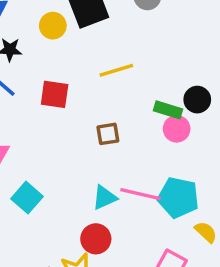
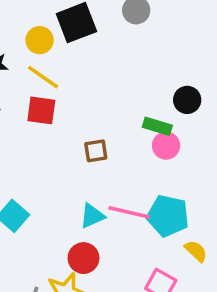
yellow line: (116, 70) -> (43, 77), moved, turned 52
black circle: (197, 100) -> (187, 100), moved

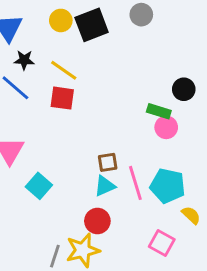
yellow circle: (40, 40) -> (61, 20), moved
brown square: (96, 151) -> (108, 162), moved
pink line: (129, 212) -> (135, 183), turned 60

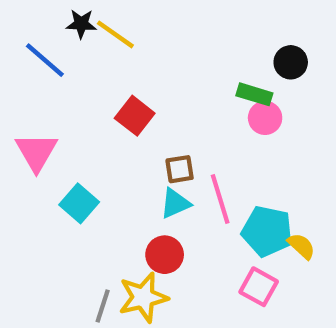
black star: (24, 60) -> (81, 24), moved
red square: (62, 98) -> (135, 116), moved, turned 30
cyan pentagon: (168, 186) -> (267, 231), moved

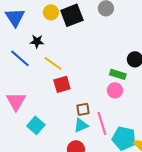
yellow line: (115, 34) -> (53, 63), moved
red square: (135, 116) -> (62, 84), turned 36
pink circle: (265, 118) -> (115, 90), moved

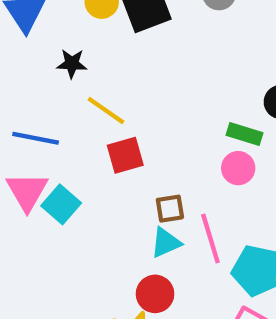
blue line: (20, 58) -> (36, 138), moved, turned -30
cyan square: (36, 125) -> (61, 204), moved

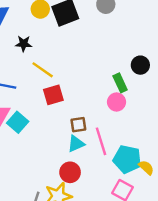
green rectangle: (245, 134) -> (120, 83), turned 48

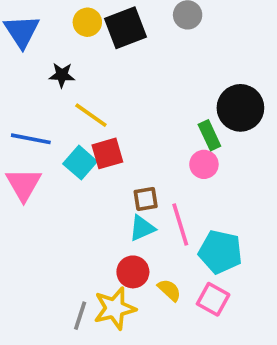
black circle: (140, 65) -> (240, 108), size x1.6
cyan square: (18, 122) -> (80, 163), moved
yellow semicircle: (146, 168) -> (169, 290), moved

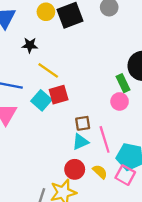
yellow semicircle: (169, 290) -> (100, 172), moved
pink square: (213, 299) -> (125, 175), moved

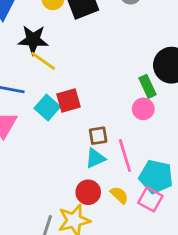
black star: (30, 45) -> (33, 40), size x1.5
yellow line: (48, 70) -> (43, 61), moved

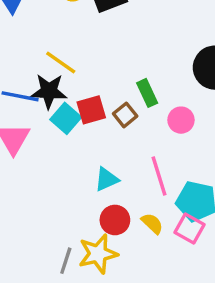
black star: (33, 40) -> (49, 91), moved
green rectangle: (147, 86) -> (147, 93), moved
brown square: (98, 136) -> (125, 115), moved, turned -30
cyan triangle: (95, 158) -> (106, 179), moved

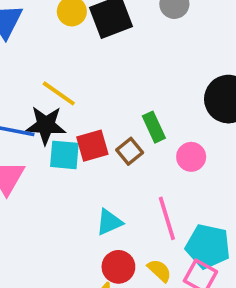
cyan square: (66, 118) -> (64, 155), turned -36

